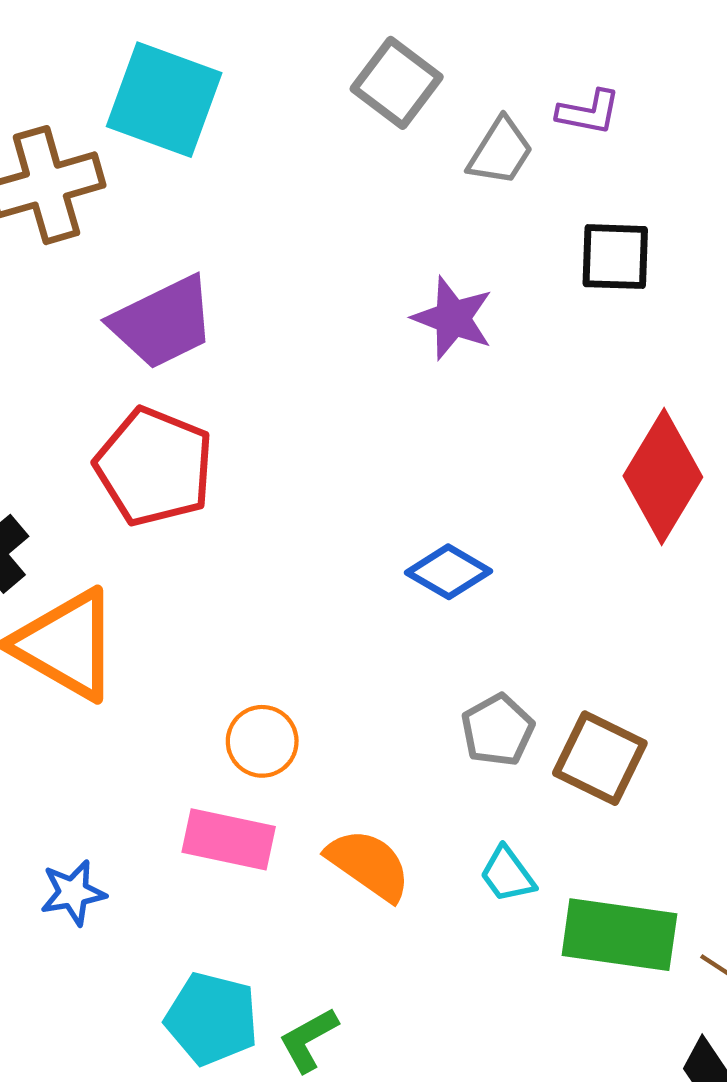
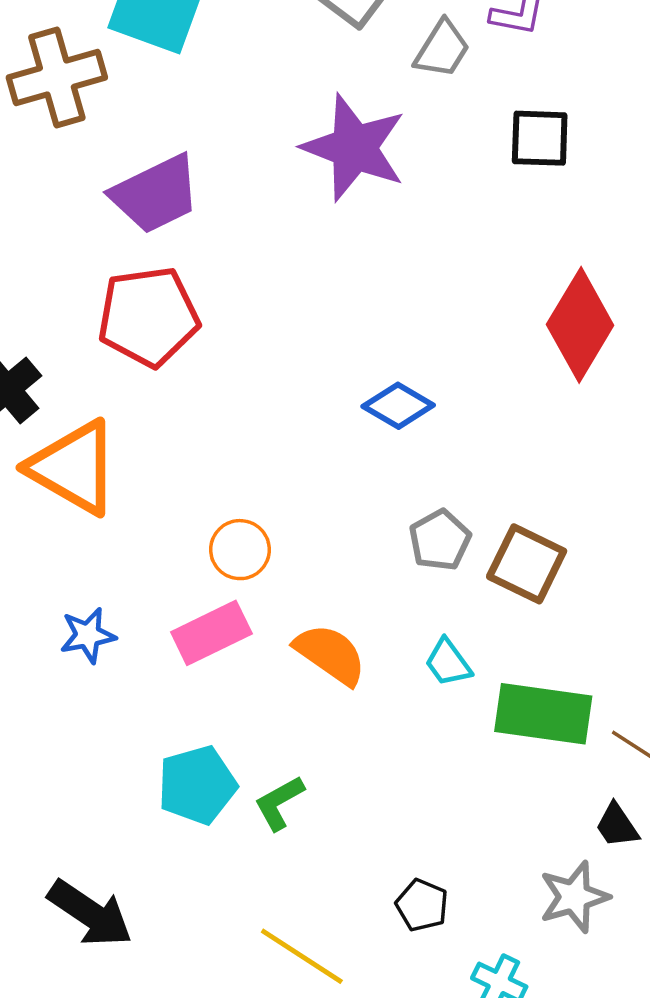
purple star: (453, 318) -> (354, 148), moved, size x1.5
red pentagon: (154, 467) -> (148, 317), turned -30
pink rectangle: (229, 839) -> (211, 633), turned -38
blue star: (73, 893) -> (88, 635), moved
cyan pentagon: (212, 1019) -> (197, 785), turned -30

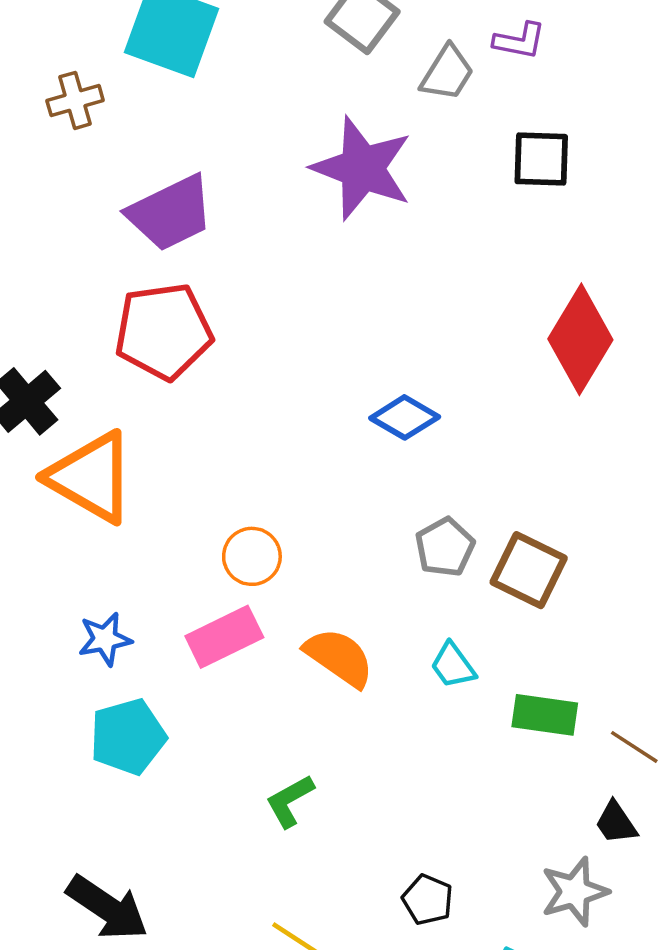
brown cross: (57, 78) -> (75, 100), size x0.6
green rectangle: (543, 714) -> (545, 715), size x0.7
cyan pentagon: (197, 785) -> (128, 737), moved

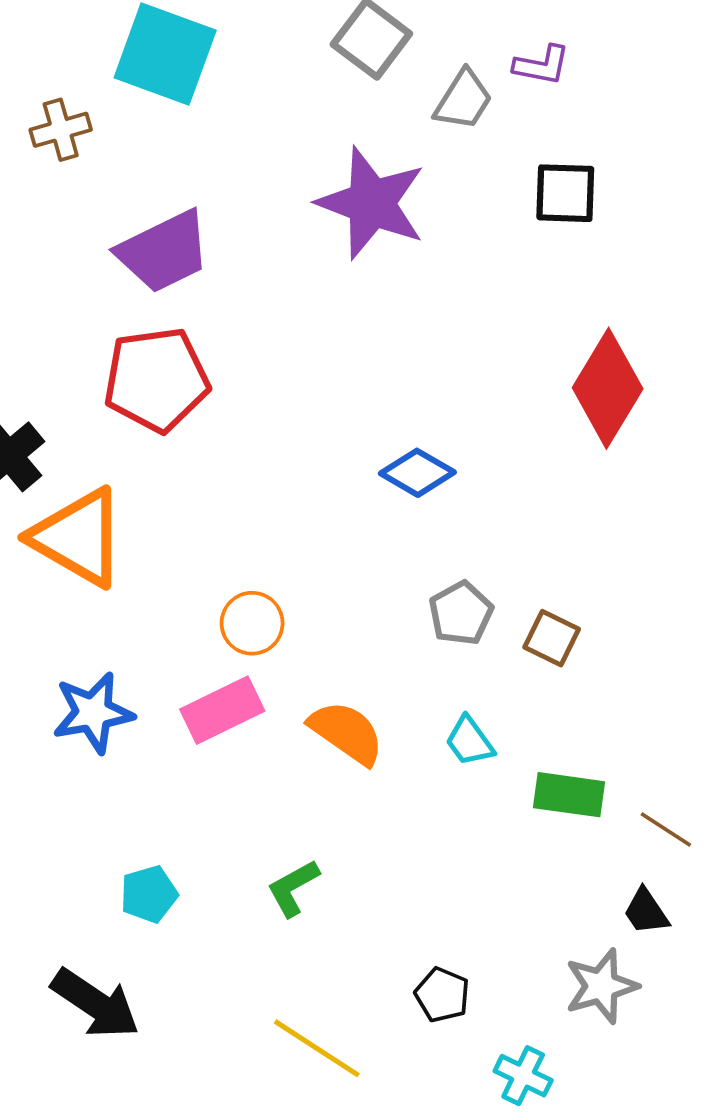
brown square: (529, 570) -> (552, 638), size x0.7
blue star: (105, 639) -> (93, 713), size x1.4
cyan pentagon: (128, 737) -> (149, 894), moved, size x0.7

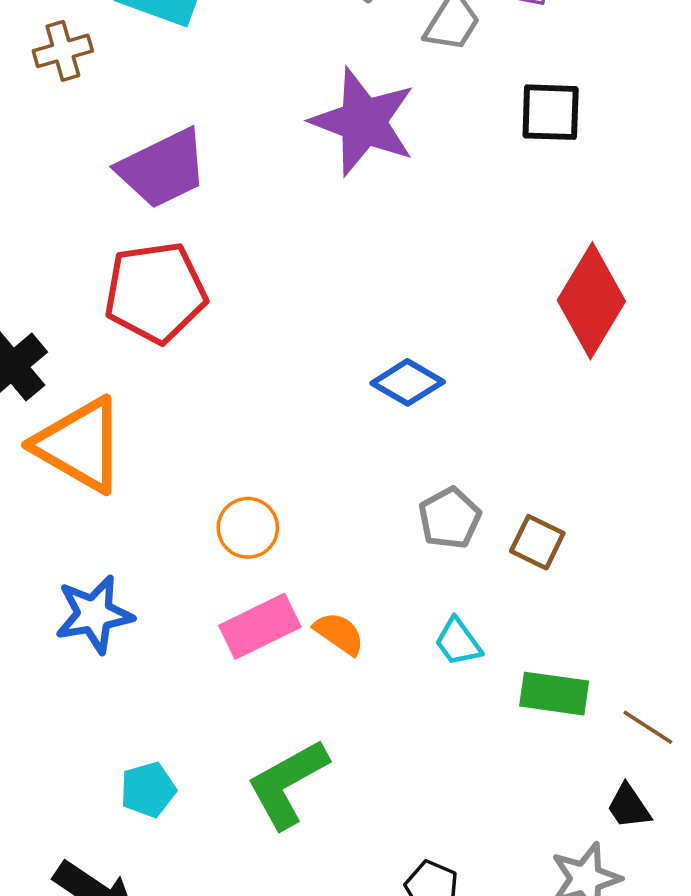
pink rectangle: (222, 710) -> (260, 626), moved
orange semicircle: (347, 733) -> (339, 634), size x0.7
green L-shape: (293, 888) -> (287, 784), size x1.6

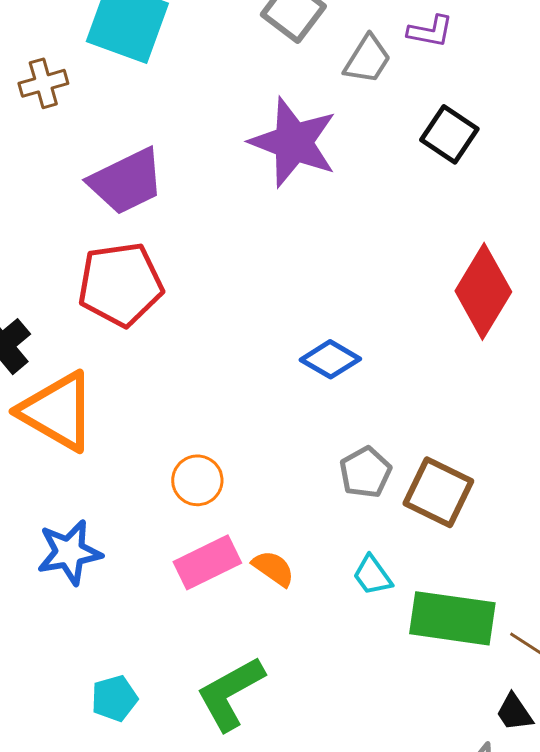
black square: (551, 112) -> (449, 134), turned 32
brown square: (537, 542) -> (438, 492), size x1.5
green rectangle: (554, 694) -> (452, 618), size x1.5

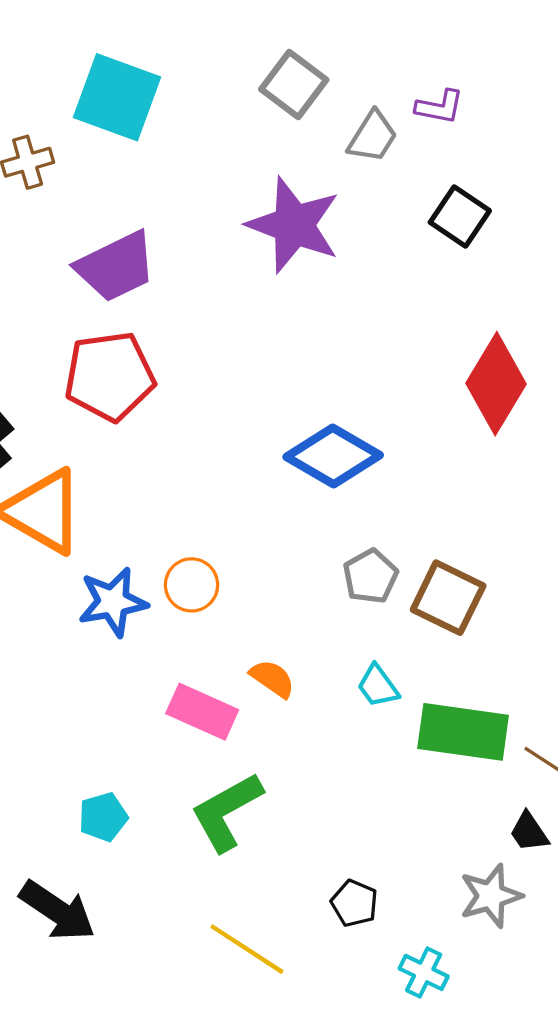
blue diamond: (330, 359) -> (333, 456), size x1.5
blue star: (69, 552) -> (113, 602), moved
pink rectangle: (207, 562) -> (202, 712), moved, turned 50

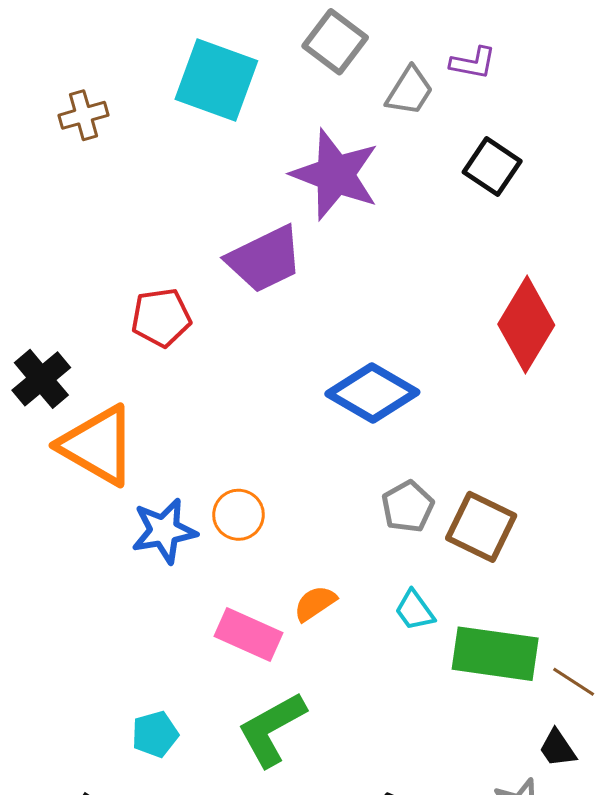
cyan square: (117, 97) -> (216, 80), moved
purple trapezoid: (116, 267) -> (265, 259), moved
red pentagon: (110, 376) -> (161, 318), size x0.7
orange semicircle: (272, 679) -> (315, 603), turned -69

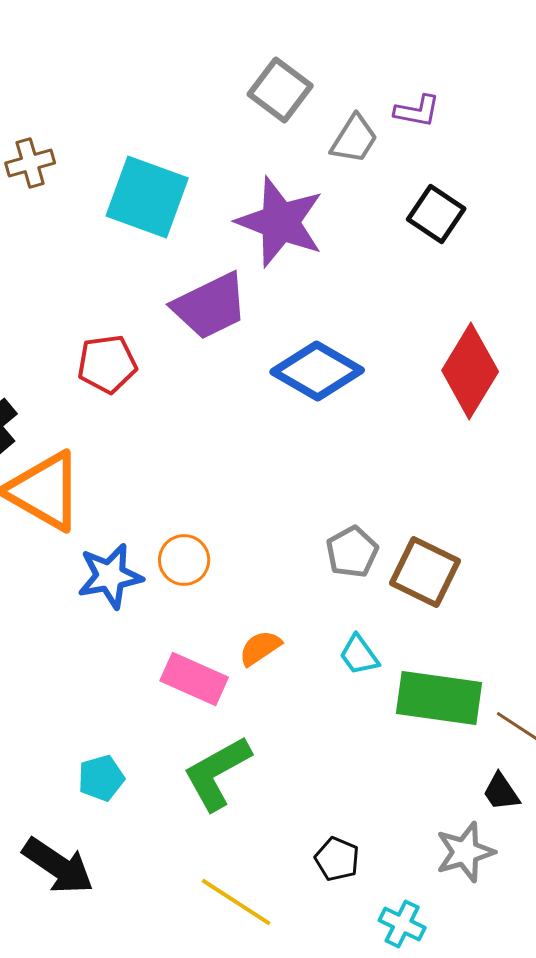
cyan square: (216, 80) -> (147, 197), moved
blue diamond: (372, 393) -> (317, 371), moved

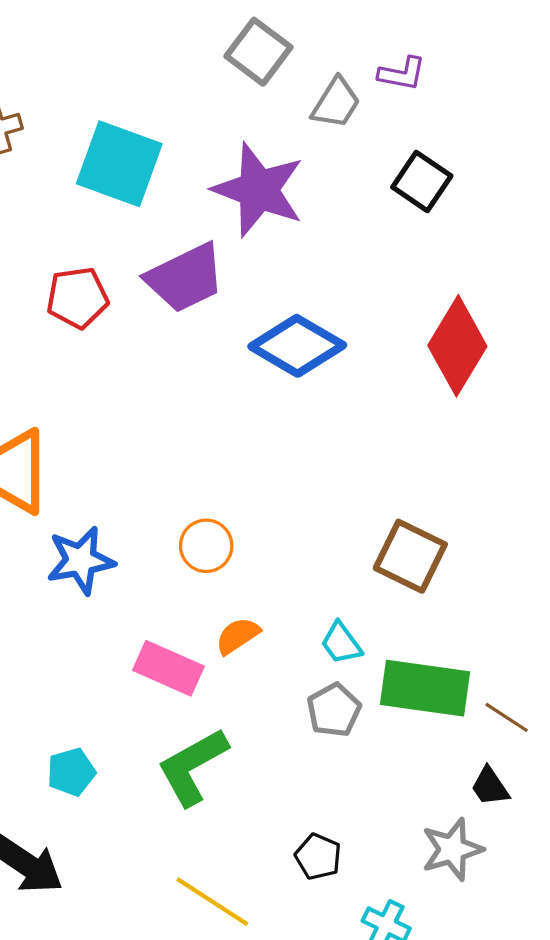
red pentagon: (107, 364) -> (77, 298), moved
gray pentagon: (352, 552) -> (334, 710), moved
orange circle: (184, 560) -> (206, 546), moved

